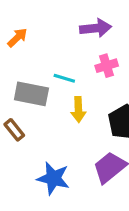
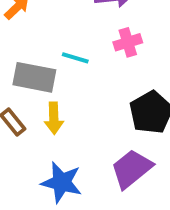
yellow arrow: (78, 109) -> (54, 118), moved

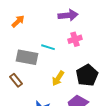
yellow arrow: (54, 118) -> (58, 78), moved, turned 35

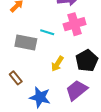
pink cross: (75, 39) -> (75, 24), size x1.5
brown rectangle: (16, 80) -> (16, 78), moved

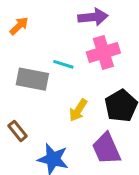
purple trapezoid: (77, 90) -> (106, 149), turned -75

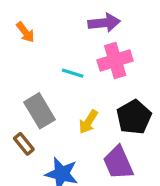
orange arrow: (19, 26) -> (25, 32), turned 96
gray rectangle: (32, 79) -> (40, 111), moved, turned 48

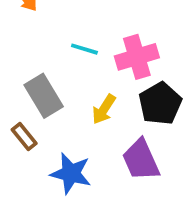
pink cross: (115, 60) -> (137, 57), moved

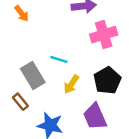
cyan line: (84, 49) -> (59, 59), moved
pink cross: (137, 57) -> (104, 35), moved

